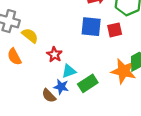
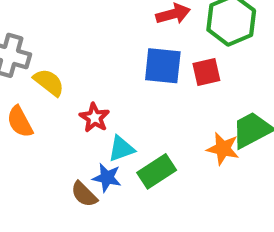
orange star: (123, 71) -> (223, 149), size x0.7

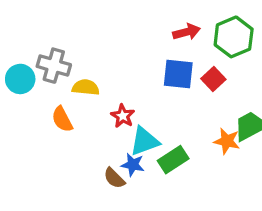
red square: (206, 72) -> (213, 79), turned -30
yellow semicircle: (49, 82) -> (86, 87), turned -32
cyan triangle: (121, 149) -> (145, 141), size x1.4

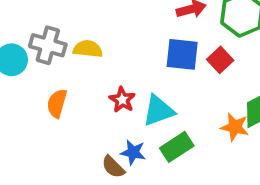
yellow semicircle: (86, 87) -> (88, 49), moved
orange semicircle: (62, 119) -> (57, 103), turned 44
cyan triangle: (145, 141) -> (159, 111), moved

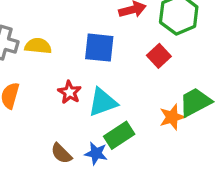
blue square: (182, 54) -> (99, 48), moved
orange star: (235, 127) -> (172, 117), turned -30
blue star: (133, 152) -> (96, 153), moved

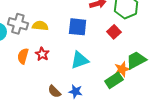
red star: (70, 92) -> (42, 54), moved
green rectangle: (119, 135) -> (114, 80), moved

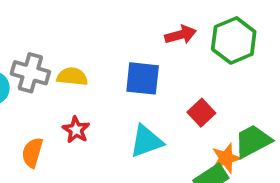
red square: (114, 32) -> (201, 113), moved
orange semicircle: (23, 56) -> (32, 153), moved

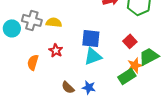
blue square: (143, 78) -> (91, 38), moved
red square: (201, 113) -> (130, 41), moved

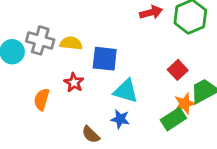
blue square: (91, 38) -> (105, 59), moved
cyan triangle: (93, 56) -> (126, 91), turned 36
blue star: (89, 87) -> (120, 119), moved

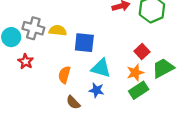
red star: (74, 83) -> (26, 61), moved
orange semicircle: (42, 99) -> (64, 75), moved
orange star: (185, 104) -> (135, 73), moved

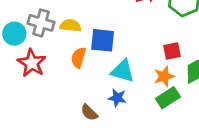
red square: (142, 51) -> (172, 51), turned 32
red star: (26, 61) -> (32, 63), size x1.5
orange semicircle: (64, 75) -> (78, 58), moved

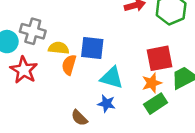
yellow semicircle: (70, 26) -> (59, 48), moved
red square: (172, 51) -> (159, 58), size x1.5

